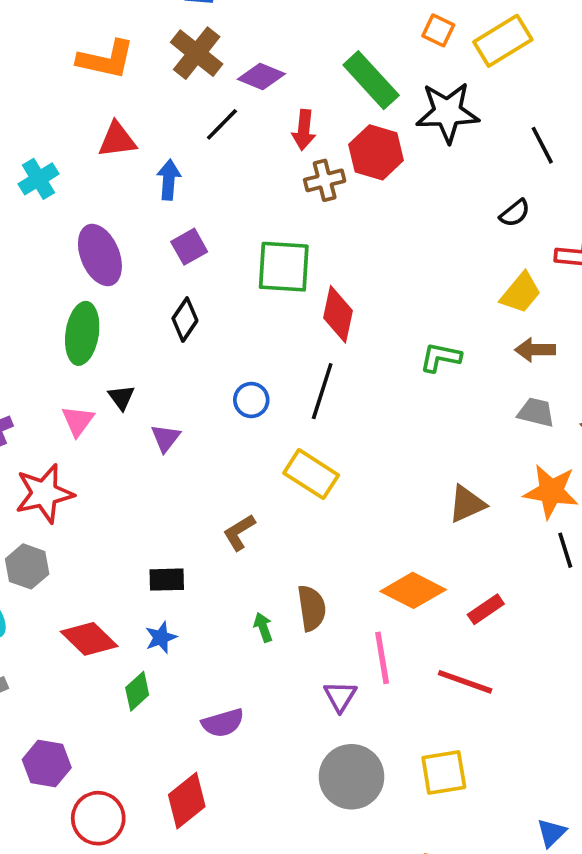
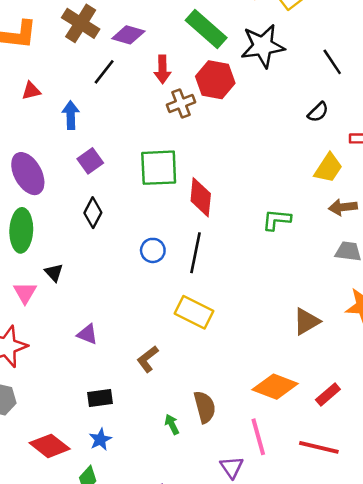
red triangle: (117, 140) -> (31, 91), size x0.7
blue circle: (251, 400) -> (153, 250), moved
purple triangle: (165, 438) -> (87, 334), moved, turned -40

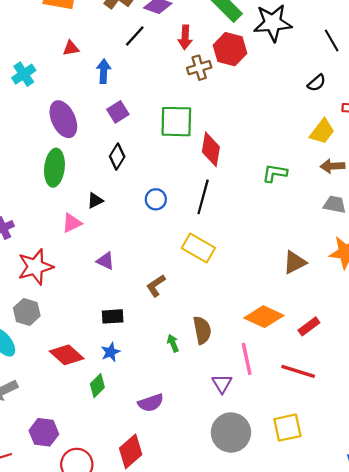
blue circle: (153, 250) -> (156, 199), moved
black triangle: (54, 273) -> (95, 201), moved, turned 42
pink triangle: (25, 293) -> (72, 223), moved, turned 30

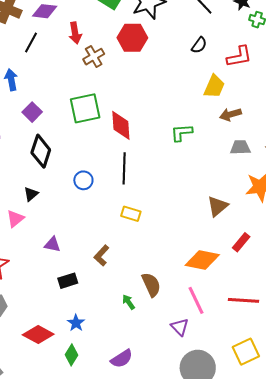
red hexagon: (230, 49) -> (132, 38), moved
black diamond: (117, 157) -> (41, 151), size x1.4
yellow rectangle: (198, 248) -> (131, 214), size x0.7
black rectangle: (113, 316) -> (68, 281), moved
red rectangle: (309, 326) -> (241, 242), moved

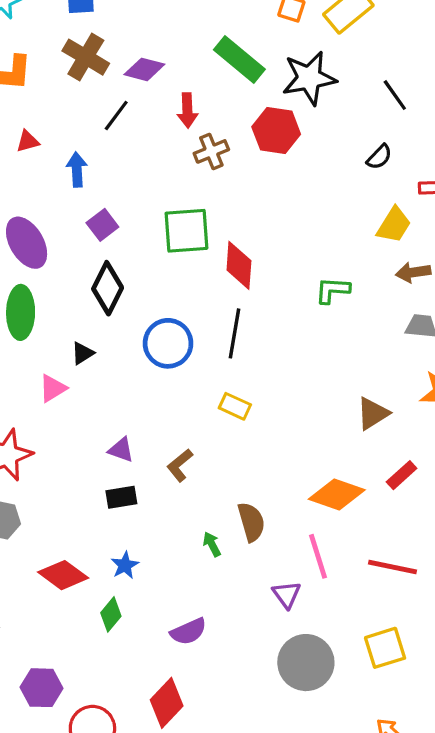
blue circle: (83, 180) -> (168, 343), size x1.6
purple triangle: (52, 244) -> (121, 450), moved

